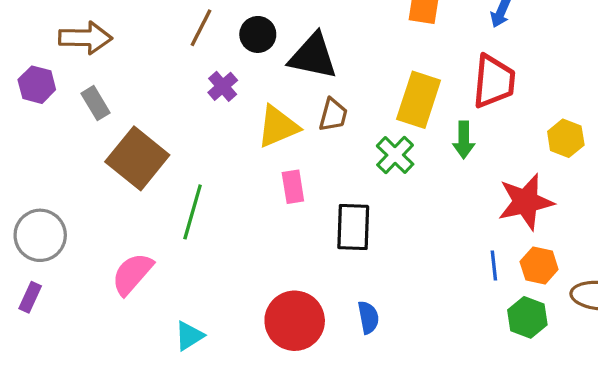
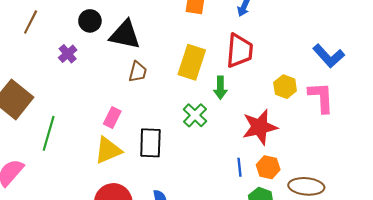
brown line: (201, 28) -> (31, 22), moved
yellow triangle: (278, 127) -> (108, 150), moved
green cross: (395, 155) -> (195, 115), moved
pink rectangle: (293, 187) -> (112, 117), turned 36

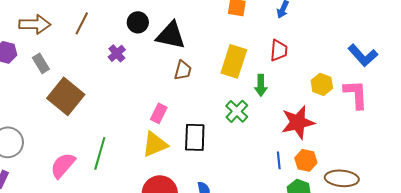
red trapezoid: (240, 51) -> (279, 50), size x0.7
green line: (49, 133) -> (100, 153), moved

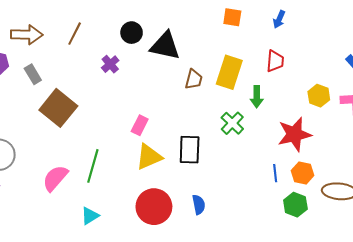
brown trapezoid: (183, 70) -> (194, 79), moved
pink rectangle: (159, 113) -> (140, 125), moved

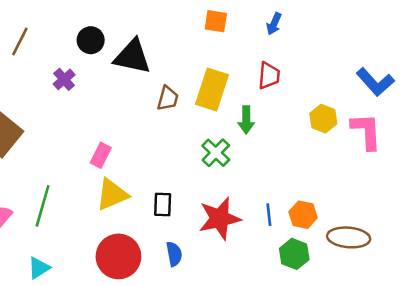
red star: (294, 134) -> (220, 218), moved
black rectangle: (190, 150) -> (163, 205), moved, size x0.7

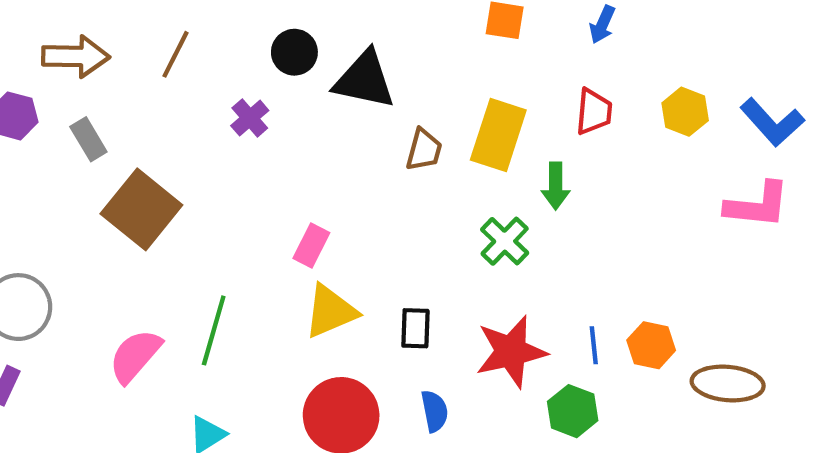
yellow hexagon: (323, 119) -> (685, 112), moved
pink L-shape: (366, 131) -> (757, 205), turned 99
green hexagon: (294, 254) -> (573, 411), moved

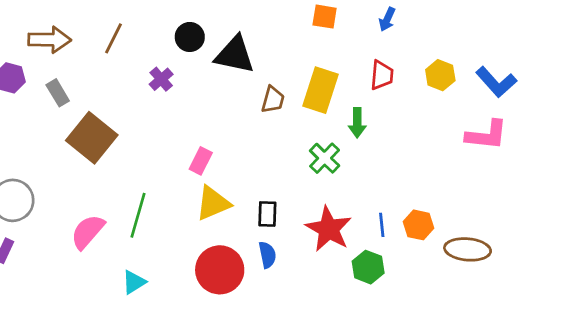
red star: (511, 352) -> (329, 229), turned -30
blue semicircle: (435, 411) -> (267, 255), moved

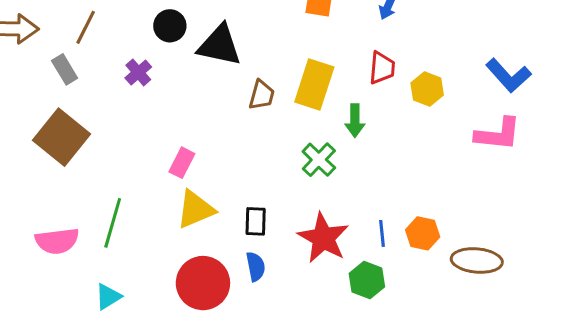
yellow hexagon: (440, 75) -> (427, 89), moved
gray rectangle: (58, 93) -> (65, 69), moved
pink semicircle: (88, 232) -> (57, 241), turned -138

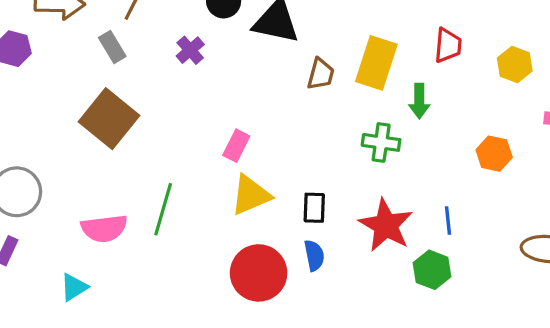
yellow hexagon: (427, 89) -> (515, 64), moved
green cross: (319, 160) -> (381, 142), turned -36
orange hexagon: (423, 233) -> (494, 154), moved
cyan triangle: (108, 297) -> (74, 287), moved

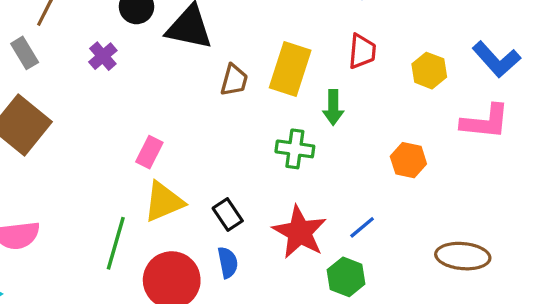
black rectangle: (314, 208) -> (228, 215), turned -36
green line: (163, 209) -> (116, 243), moved
blue line: (448, 220) -> (362, 227), turned 56

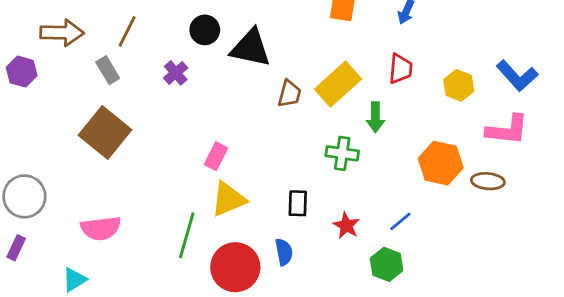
yellow rectangle: (290, 69) -> (338, 84), turned 30
orange hexagon: (408, 160) -> (441, 163), size x1.4
black rectangle: (228, 215) -> (298, 203), moved, turned 36
red star: (300, 232) -> (346, 226), size x0.6
brown ellipse: (463, 256) -> (488, 181), moved, size x0.7

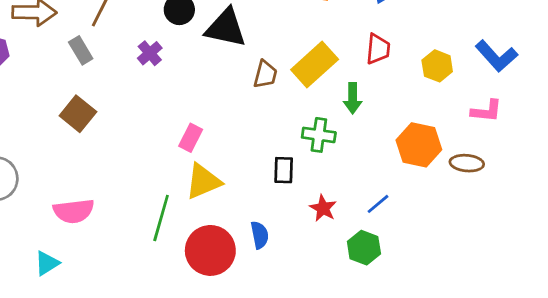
pink L-shape: (507, 130) -> (487, 111), size x0.7
brown square: (105, 133) -> (78, 114), size x0.7
black rectangle: (298, 203) -> (284, 170), moved

